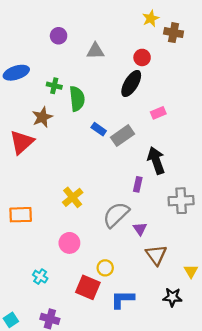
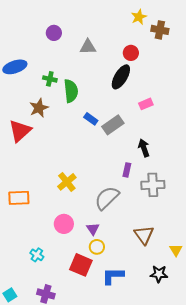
black arrow: (156, 161) -> (144, 148), size x0.7
gray cross: (181, 201) -> (153, 185), moved
purple triangle: (140, 229) -> (93, 229), moved

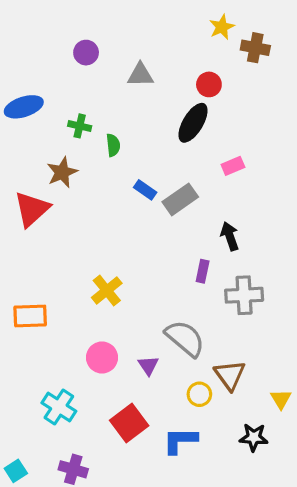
green semicircle: (71, 91) -> (113, 145), size x0.6
gray semicircle: (107, 198) -> (185, 338), moved, turned 84
yellow circle: (97, 247) -> (199, 394), moved
cyan cross: (37, 255) -> (59, 407), size x1.5
red square: (81, 265) -> (129, 423), turned 30

